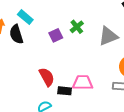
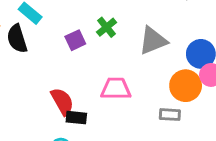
pink trapezoid: (83, 83) -> (116, 89), moved
black rectangle: (65, 91) -> (76, 118), moved

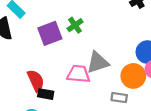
purple square: (75, 40) -> (50, 33), size x1.5
gray triangle: (153, 41) -> (98, 63), moved

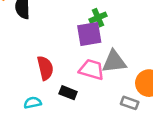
purple square: (50, 33) -> (89, 34), moved
black rectangle: (46, 94) -> (68, 93), moved

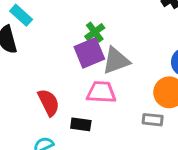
gray triangle: (114, 62) -> (116, 61), moved

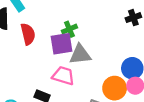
red semicircle: (49, 102) -> (28, 34), moved

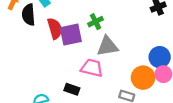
purple square: (62, 44) -> (71, 35), moved

